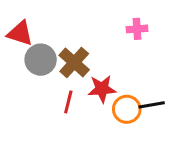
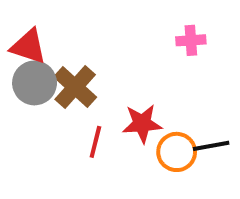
gray circle: (41, 60) -> (35, 83), moved
brown cross: (74, 63) -> (75, 87), moved

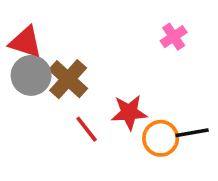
pink cross: (191, 40) -> (174, 37), turned -30
red line: (95, 142) -> (87, 129), turned -52

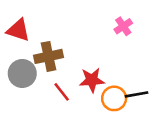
gray circle: (31, 75) -> (22, 73), moved
brown cross: (68, 79) -> (48, 56), turned 36

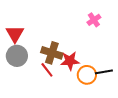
red triangle: (18, 30) -> (15, 34), moved, turned 42
brown cross: (48, 56) -> (52, 53), moved, turned 30

